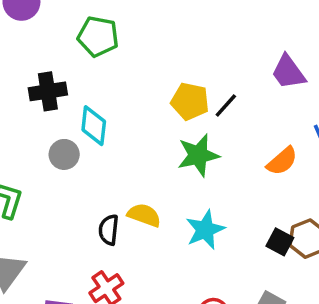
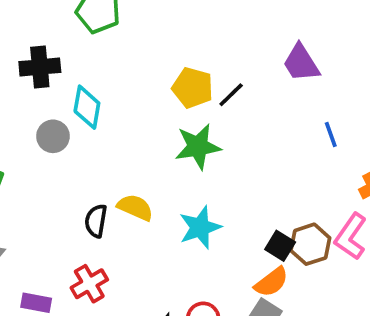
orange semicircle: (282, 161) -> (271, 282), moved

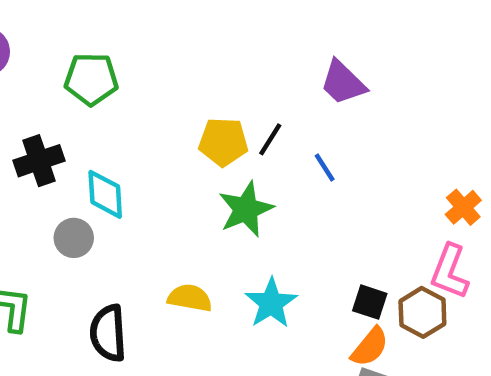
blue line: (331, 134) -> (325, 168), moved
black semicircle: (96, 221) -> (108, 333), moved, size x1.4
brown hexagon: (310, 244) -> (422, 312), moved

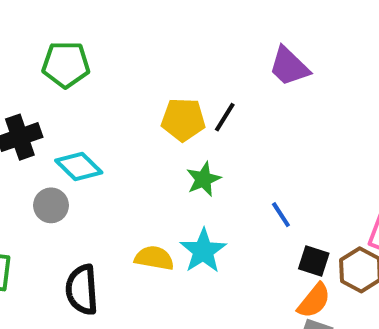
blue line: (325, 168) -> (281, 215), moved
cyan diamond: (105, 194) -> (79, 167), turned -42
green star: (246, 209) -> (203, 179), size x0.7
cyan star: (271, 303) -> (203, 251), moved

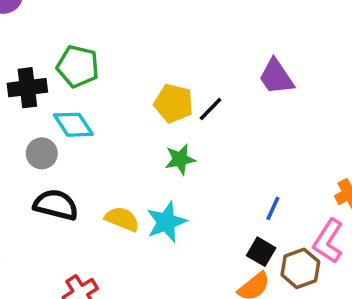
green pentagon: (66, 64) -> (78, 66), moved
blue line: (281, 215) -> (273, 208), moved, turned 45
black semicircle: (82, 290) -> (56, 205), moved, turned 96

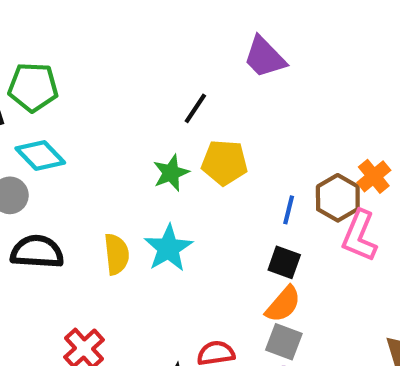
yellow pentagon: (174, 103) -> (224, 163), moved
yellow semicircle: (122, 219) -> (117, 254), turned 72
brown hexagon: (300, 268) -> (338, 198), moved

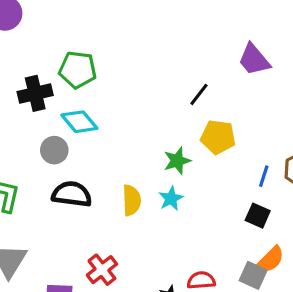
green star: (171, 173) -> (177, 161), moved
cyan star: (168, 248) -> (171, 199), size x0.7
orange semicircle: (283, 304) -> (270, 260), moved

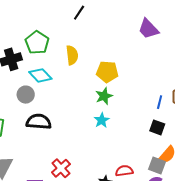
green pentagon: (78, 70) -> (37, 43), turned 30
black line: (199, 94) -> (79, 13), moved
yellow pentagon: (218, 137) -> (107, 72), moved
yellow semicircle: (132, 200) -> (72, 55), moved

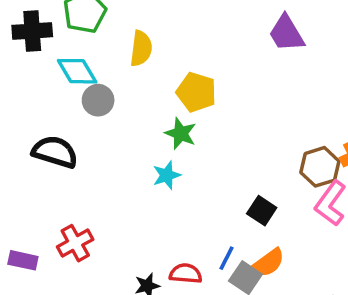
gray circle: (26, 95) -> (98, 100), moved
green star: (104, 96) -> (181, 134), turned 30
blue line: (160, 102) -> (227, 258), moved

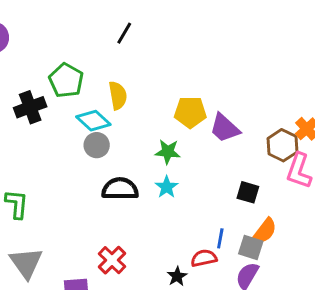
purple trapezoid: (286, 33) -> (225, 128), moved
cyan diamond: (77, 71) -> (93, 121), moved
yellow pentagon: (196, 92) -> (190, 112), moved
black semicircle: (55, 152) -> (120, 189), moved
blue line: (227, 258) -> (220, 238), moved

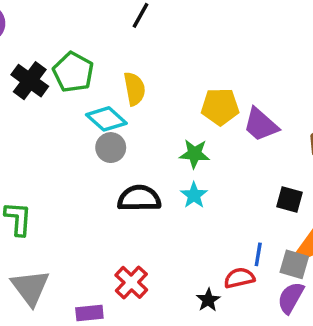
black cross: (30, 107) -> (30, 81), moved, turned -32

